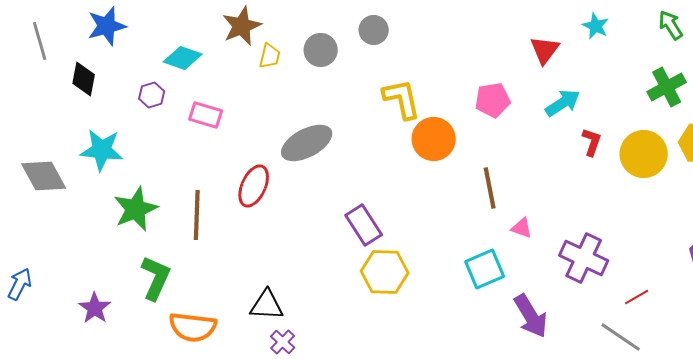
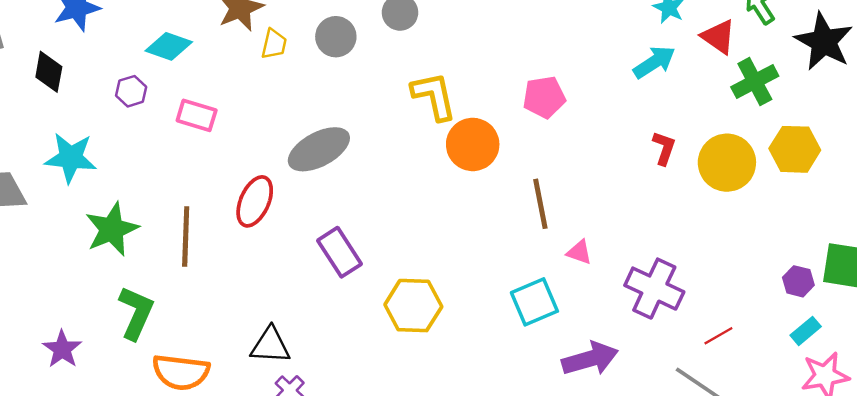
red triangle: (545, 50) -> (718, 37), moved, turned -32
cyan arrow: (563, 103) -> (654, 62), moved
purple rectangle: (364, 225) -> (339, 252), moved
purple arrow: (531, 316) -> (590, 359), turned -75

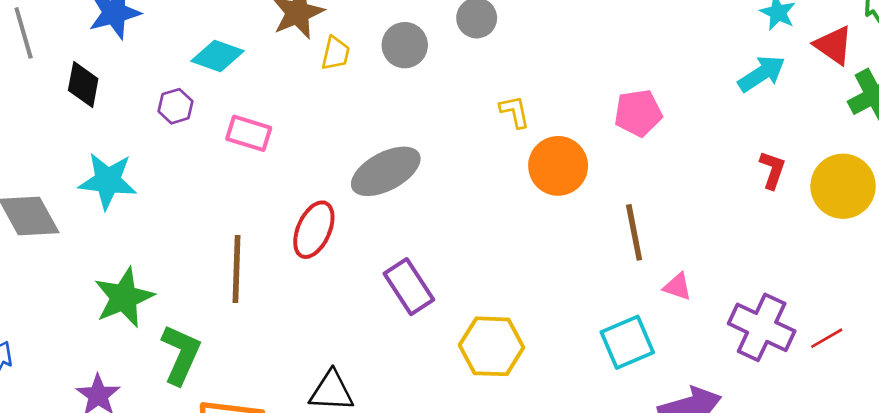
yellow L-shape: (434, 96) -> (515, 112), size x0.6
green star: (112, 229) -> (124, 298), moved
red line: (718, 336) -> (827, 338), moved

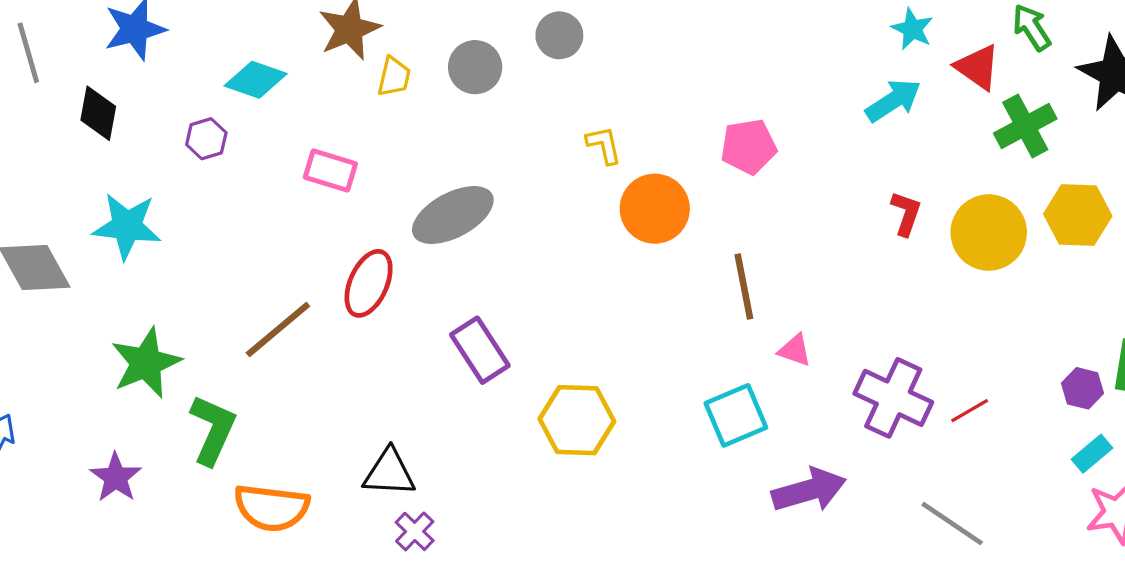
pink rectangle: (249, 133) -> (330, 170), moved
brown line: (237, 269) -> (278, 330), turned 48

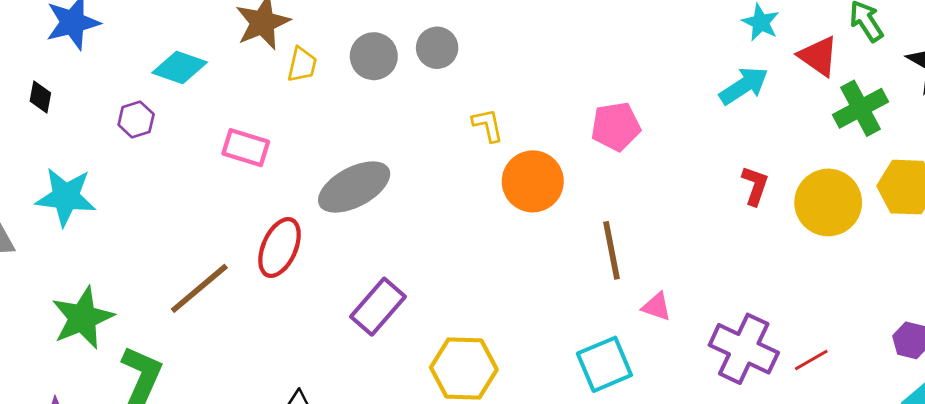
gray circle: (559, 35) -> (437, 48), moved
black diamond: (98, 113) -> (40, 97), size x0.7
purple rectangle: (480, 350) -> (378, 307), turned 74

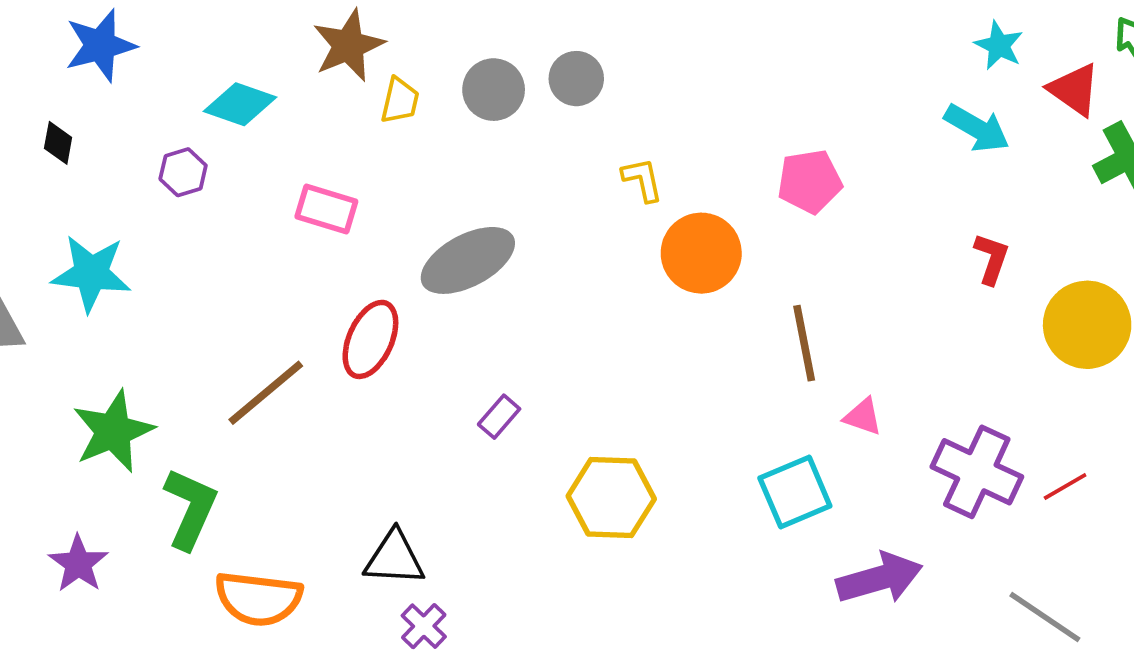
cyan arrow: (744, 86) -> (977, 128), turned 63
yellow circle: (828, 202) -> (1087, 325), moved
purple rectangle: (378, 307) -> (499, 417), size x0.6

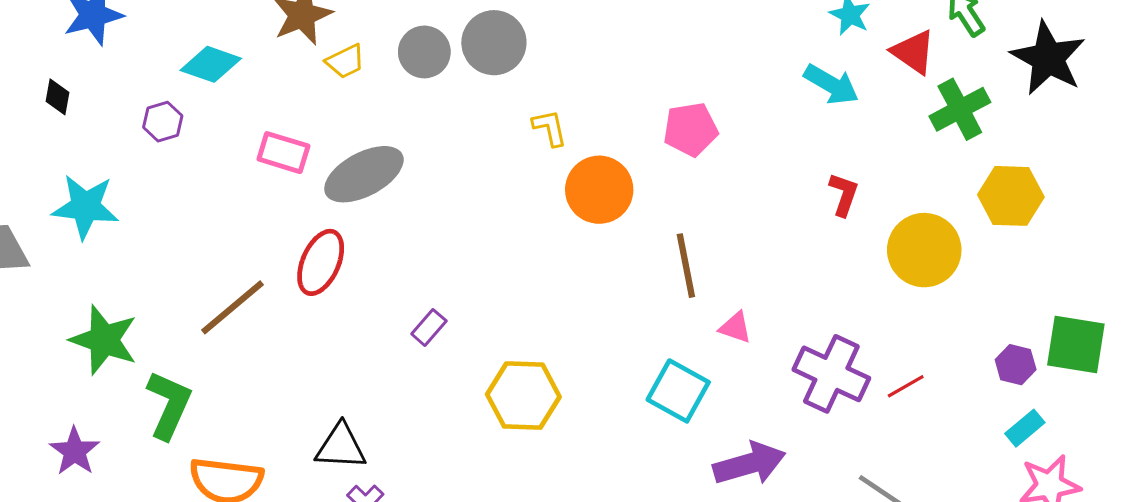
gray circle: (576, 79) -> (494, 43), size x1.4
yellow trapezoid: (400, 101) -> (345, 61), turned 51
gray ellipse: (468, 260) -> (364, 174), moved
green star: (113, 431) -> (104, 340), turned -30
cyan square: (795, 492) -> (678, 391), turned -38

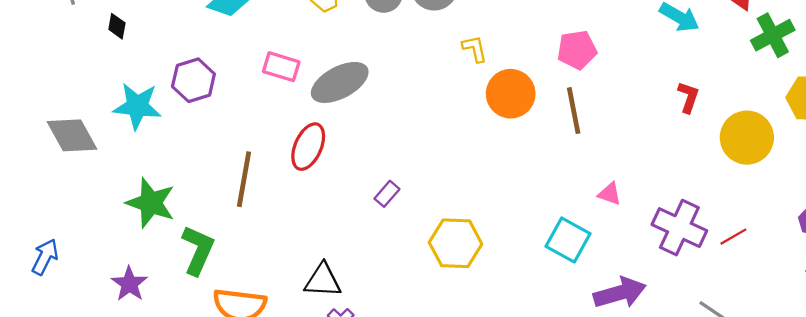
purple hexagon: (163, 122) -> (193, 80), moved, size x1.5
brown line: (686, 266) -> (574, 111), moved
brown line: (232, 307) -> (244, 179), turned -40

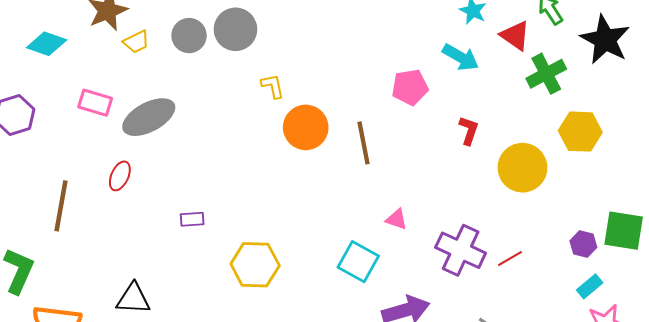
pink pentagon: (577, 50) -> (410, 87), moved
red ellipse: (308, 147) -> (120, 176), size x0.7
purple rectangle: (387, 194) -> (192, 219), turned 45

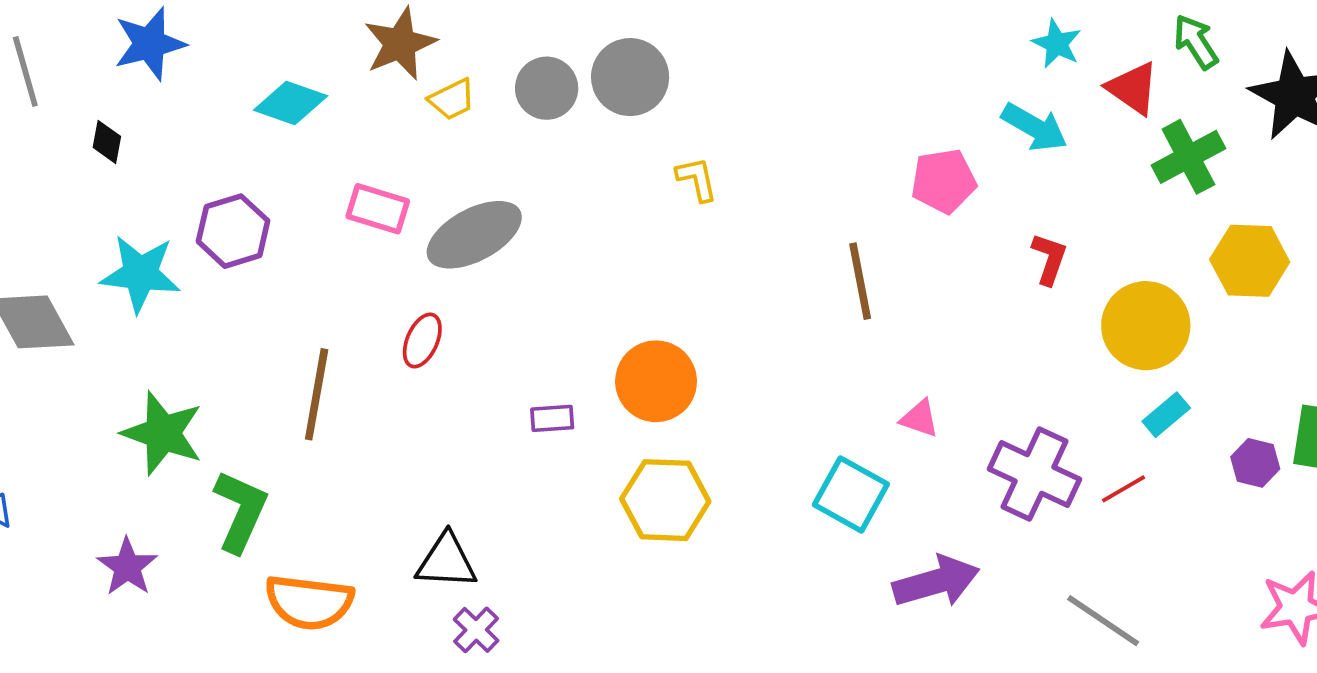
orange circle: (306, 127) -> (656, 381), moved
cyan rectangle: (590, 286) -> (1166, 415), moved

